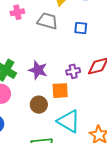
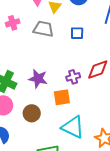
brown circle: (39, 105) -> (32, 113), moved

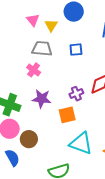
pink cross: (13, 23) -> (34, 70), moved, turned -32
brown circle: (32, 113) -> (29, 139), moved

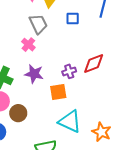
gray trapezoid: (42, 49) -> (38, 24), turned 55
blue square: (76, 50) -> (73, 19), moved

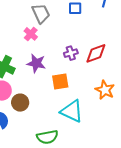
purple cross: (69, 71) -> (71, 53), moved
orange star: (101, 132) -> (105, 90), moved

